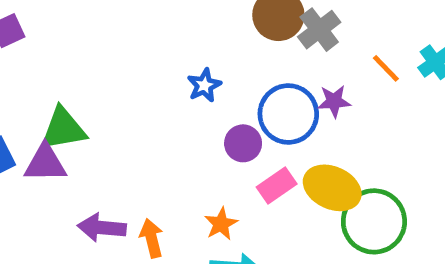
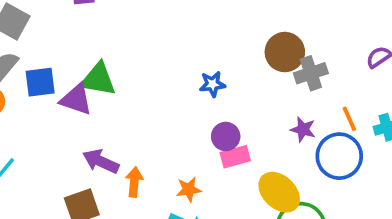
blue circle: (288, 114) -> (339, 156), moved
pink rectangle: (277, 185) -> (235, 157), moved

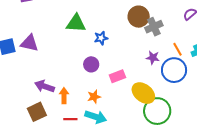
green triangle: (98, 79) -> (76, 23), moved
purple triangle: (76, 100) -> (29, 43), moved
purple circle: (226, 136) -> (91, 64), moved

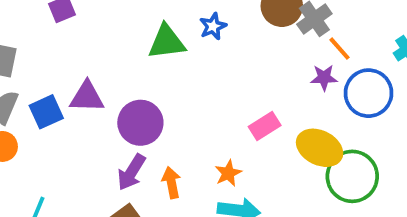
blue star: (101, 38) -> (213, 26), moved
orange line: (177, 49) -> (340, 49), moved
purple circle: (91, 64) -> (140, 123), moved, size x1.5
purple arrow: (45, 86) -> (131, 172), turned -66

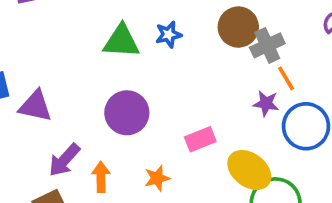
purple triangle: (87, 97) -> (35, 106), moved
purple circle: (140, 123) -> (127, 113), moved

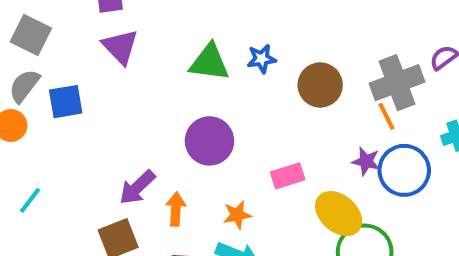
brown circle: (238, 27) -> (320, 85), moved
gray cross: (267, 45) -> (397, 83), moved, size x1.4
purple star: (266, 103) -> (366, 161), moved
purple triangle: (35, 106) -> (120, 47), moved, turned 30

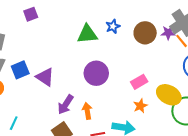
purple triangle: (120, 47) -> (45, 77), moved
purple star: (366, 161) -> (168, 33), moved
orange star: (237, 215) -> (140, 106), moved

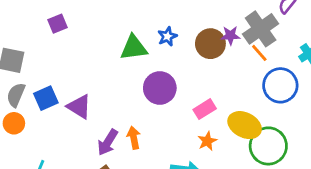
purple star: (168, 33) -> (230, 35), moved
purple circle: (96, 73) -> (160, 88), moved
orange arrow: (87, 111) -> (134, 138), moved

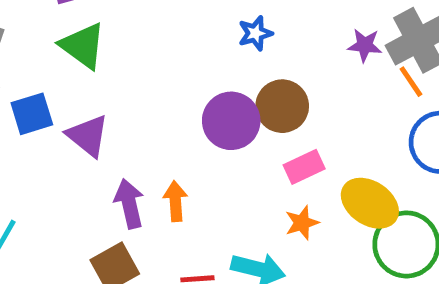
brown circle: (210, 44) -> (282, 106), moved
green triangle: (134, 48) -> (83, 46), moved, turned 36
purple arrow: (108, 142) -> (129, 204), turned 128

